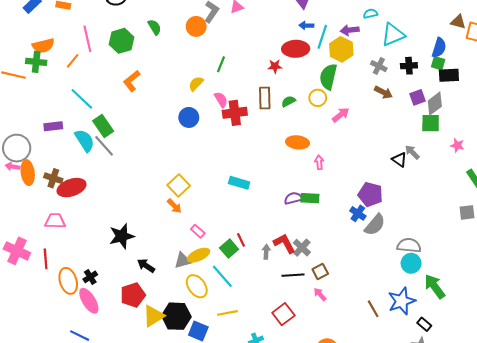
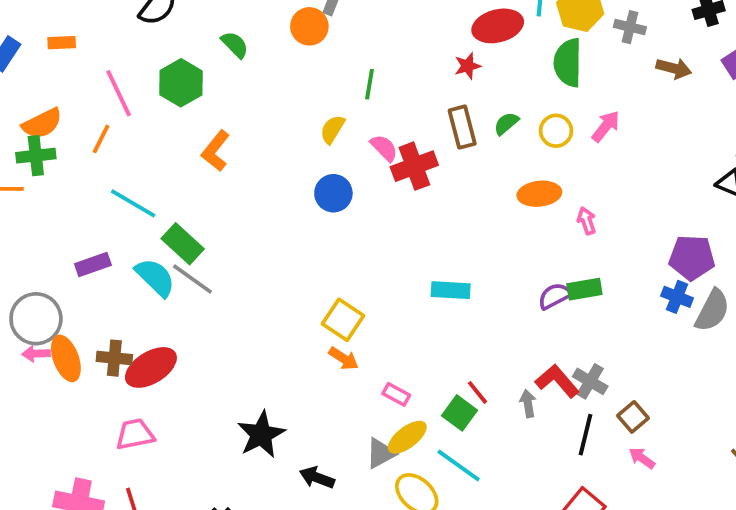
gray cross: (379, 66) -> (630, 27), moved
yellow circle: (318, 98) -> (556, 131), moved
black line: (293, 275) -> (585, 435), turned -60

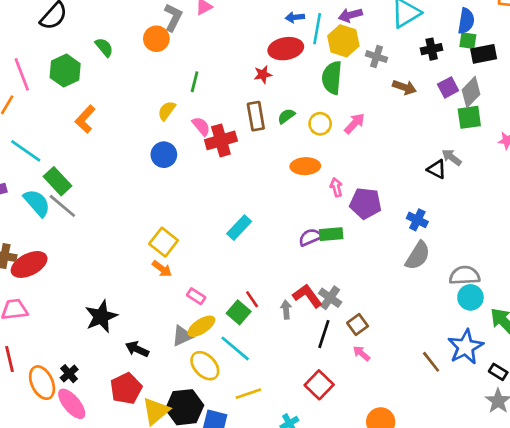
purple pentagon: (692, 258) -> (366, 203), moved
cyan rectangle: (451, 290) -> (239, 228), turned -55
blue cross: (677, 297) -> (417, 220), moved

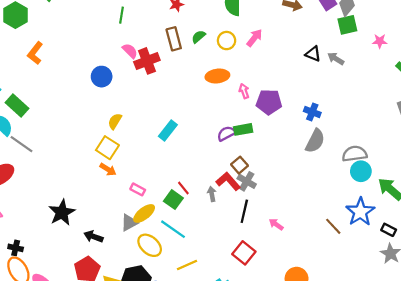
yellow semicircle: (167, 111) -> (115, 121), moved
black triangle: (437, 169) -> (313, 54), moved
gray line: (62, 206) -> (22, 144), moved
brown square: (358, 325) -> (240, 165), moved
black cross: (69, 374) -> (16, 248), moved, turned -32

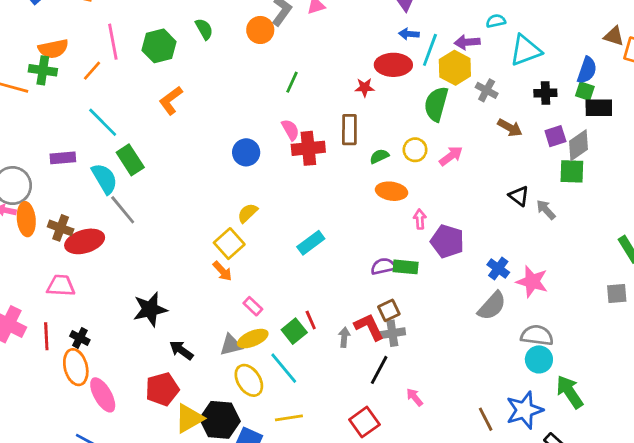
green semicircle: (199, 37) -> (379, 156), moved
pink star: (380, 41) -> (532, 282), moved, size x1.6
gray cross: (247, 181) -> (392, 333), turned 36

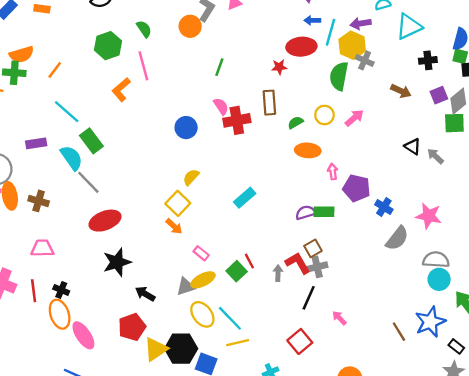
pink line: (113, 42) -> (143, 66), moved
gray cross: (487, 90) -> (365, 60), moved
red ellipse: (85, 241) -> (105, 221), moved
blue cross: (498, 269) -> (384, 207), moved
cyan line: (284, 368) -> (230, 318), moved

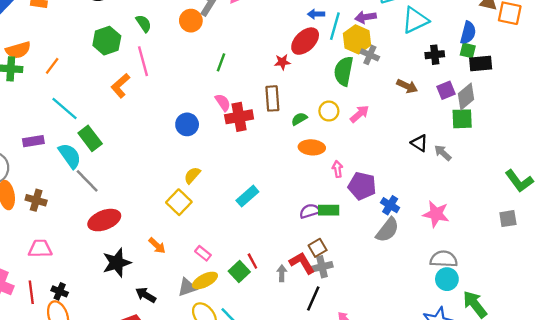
red ellipse: (301, 47) -> (305, 41), turned -40
orange arrow: (174, 226) -> (157, 246), moved
gray semicircle: (397, 238) -> (387, 230), moved

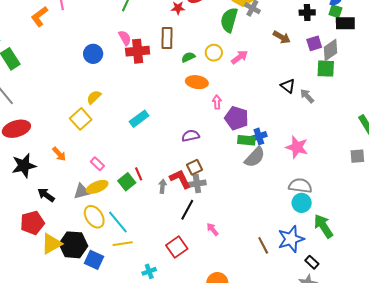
blue cross: (390, 205) -> (259, 136), turned 35
green rectangle: (329, 210) -> (246, 140), moved

